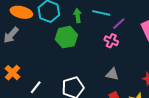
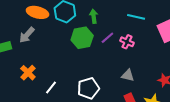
cyan line: (101, 13) -> (136, 17), moved
purple line: (119, 24) -> (107, 38), moved

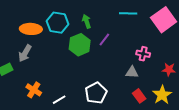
pink cross: (127, 42) -> (143, 54), moved
white line: (51, 87) -> (59, 100), turned 32

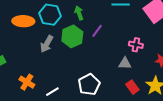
gray arrow: (25, 53) -> (47, 44), moved

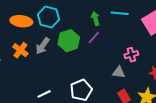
green arrow: (79, 13) -> (95, 19), moved
pink cross: (136, 45) -> (131, 55), turned -32
orange cross: (27, 82) -> (20, 50), moved

